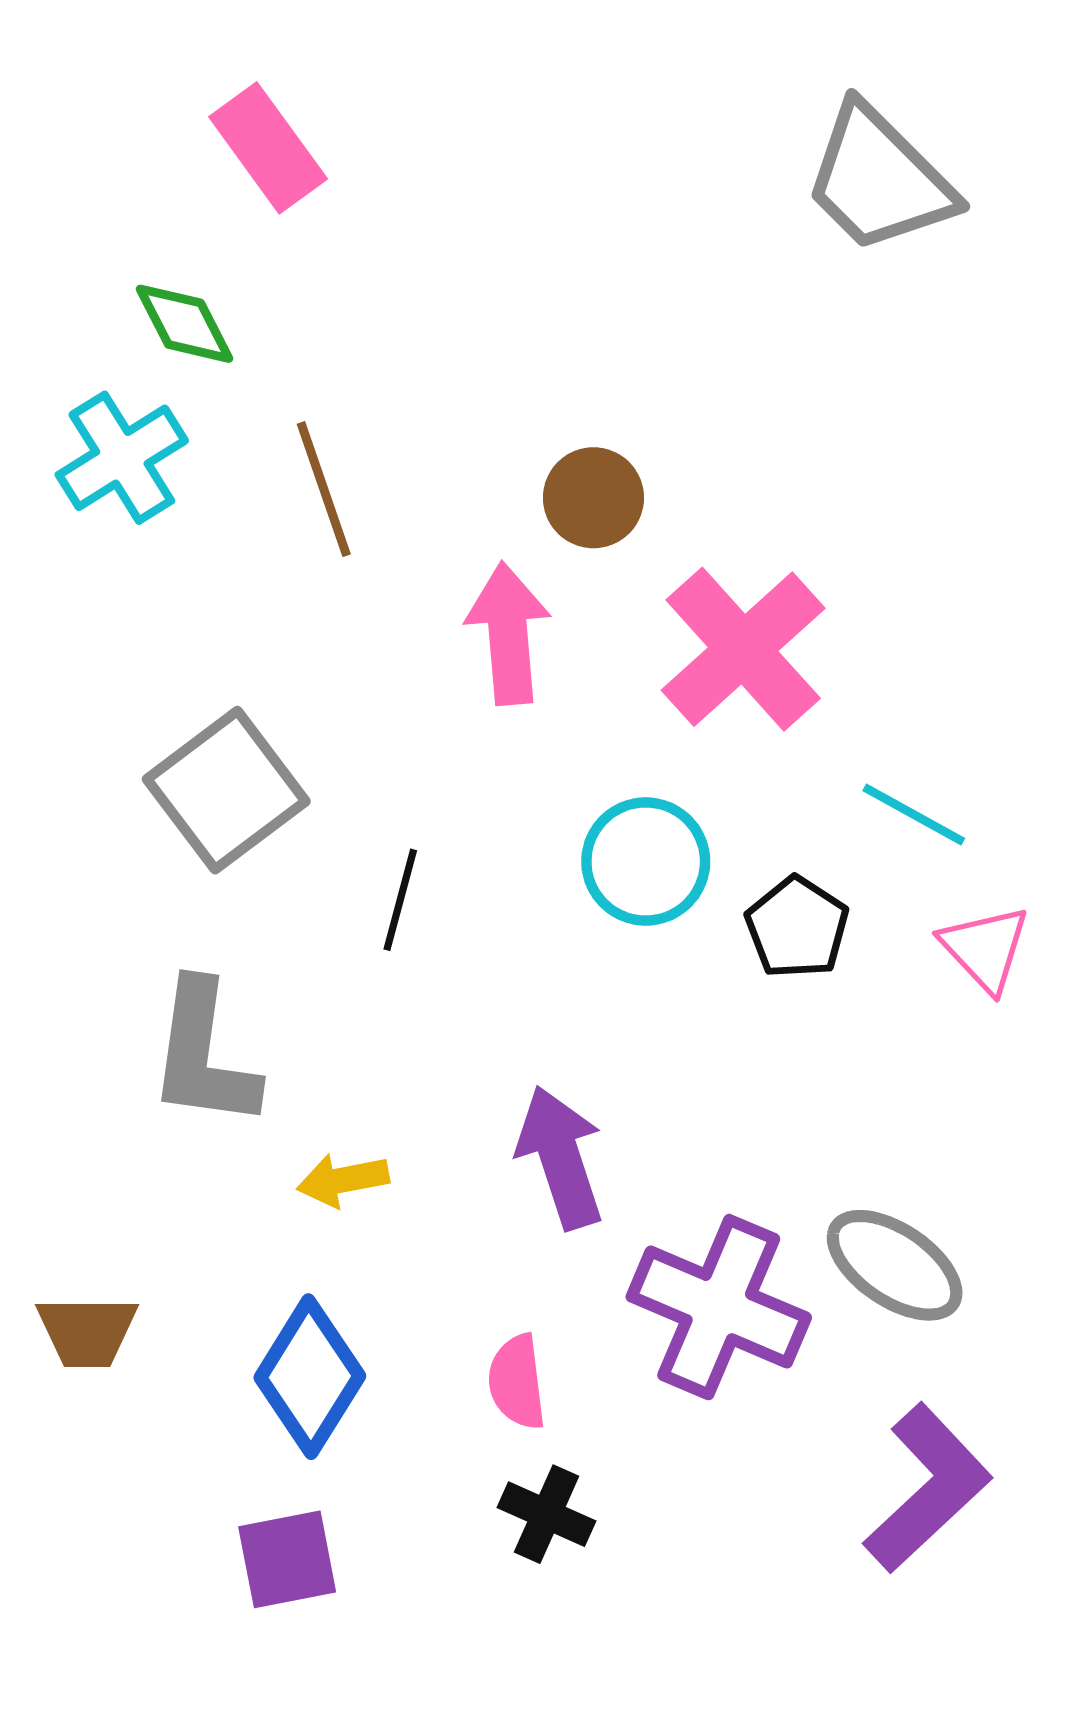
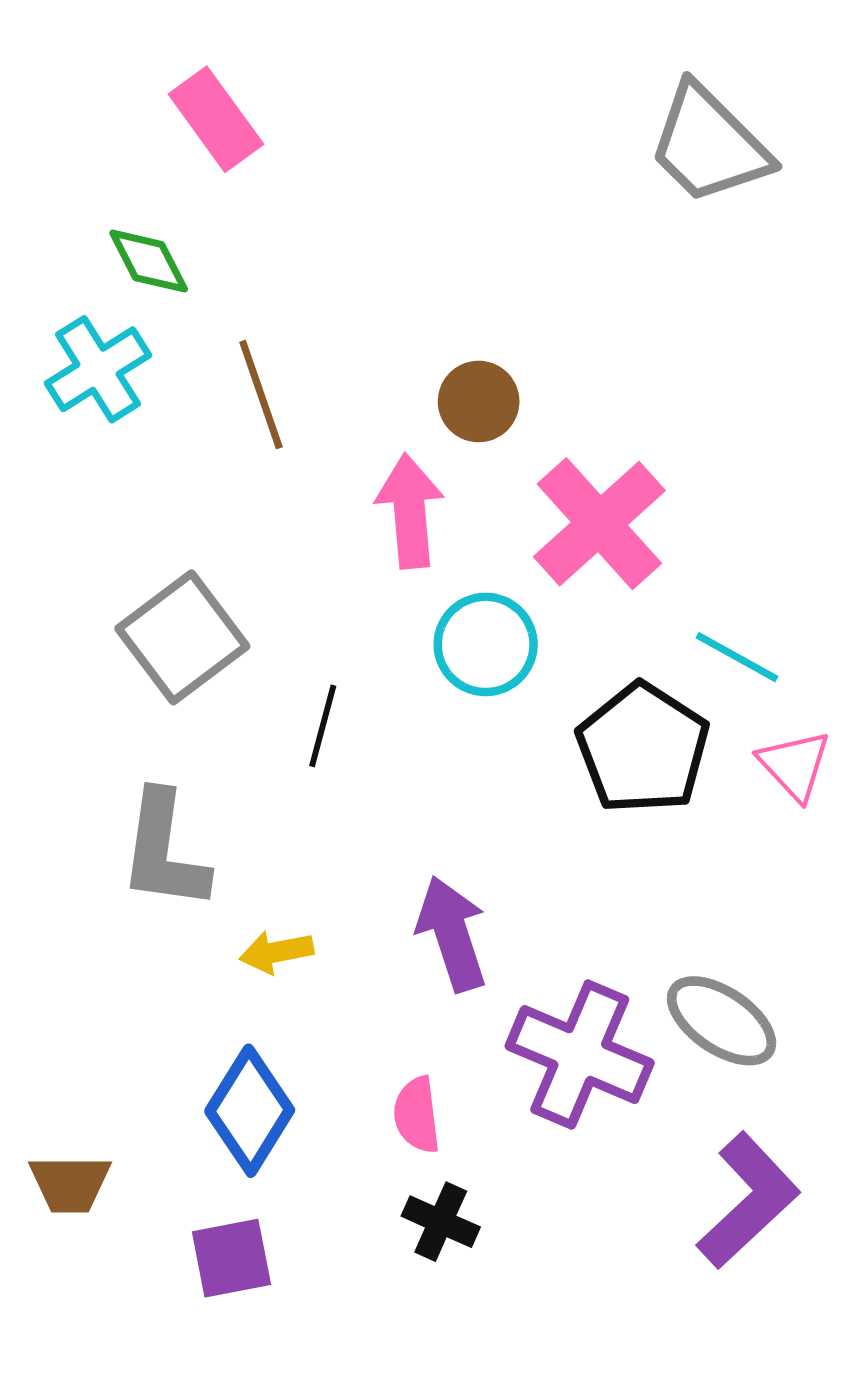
cyan circle: (646, 862) -> (486, 644), moved
black pentagon: (797, 928) -> (643, 748), size x1.6
brown trapezoid: (87, 1331) -> (70, 1184), moved

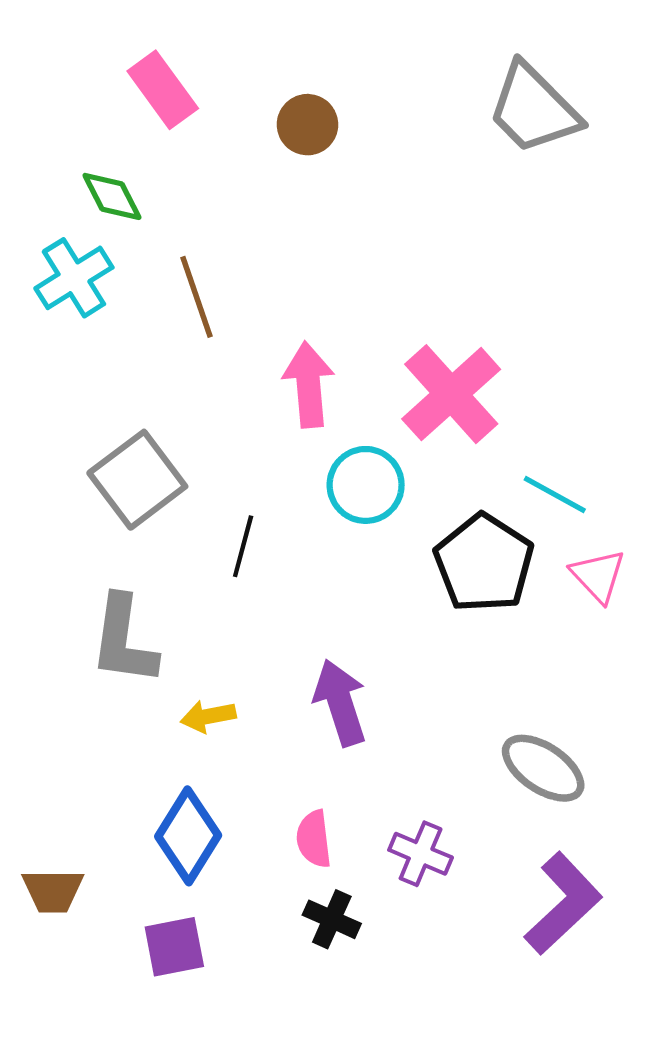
brown circle: (479, 402) -> (307, 125), moved
purple cross: (580, 1055) -> (421, 854), moved, size x0.6

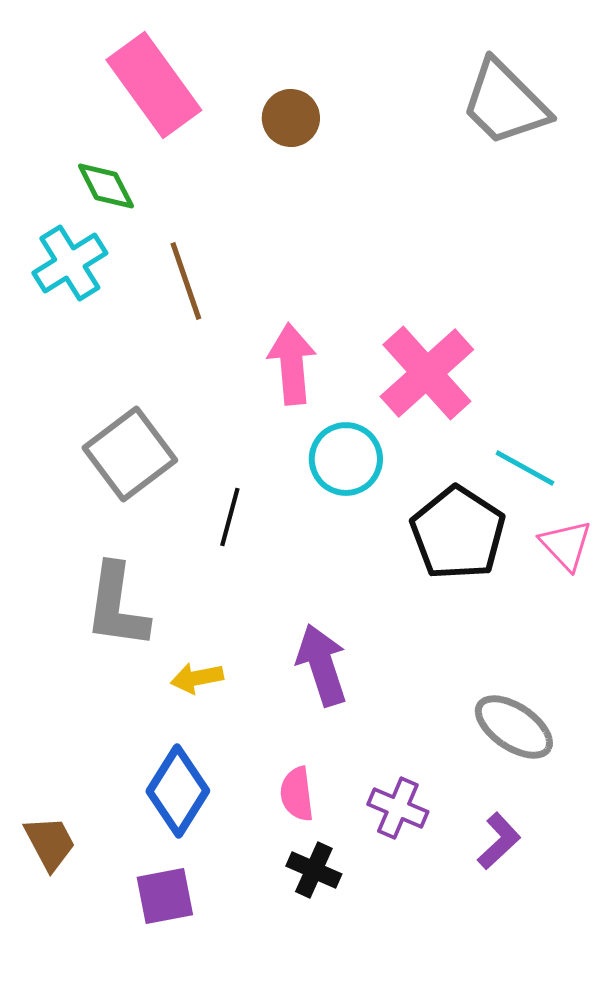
pink rectangle: (163, 90) -> (154, 85), size x1.4
brown trapezoid: (53, 891) -> (50, 843), turned -118
purple L-shape: (563, 903) -> (499, 841), moved, size x0.6

